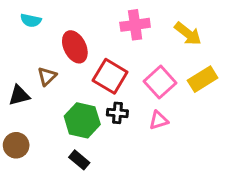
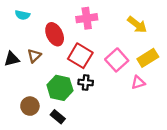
pink cross: (135, 25) -> (87, 18), moved
black triangle: (19, 95) -> (12, 59), moved
pink triangle: (159, 120) -> (138, 82), moved
brown circle: (16, 145) -> (30, 106), moved

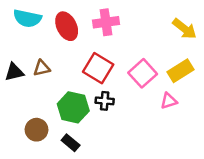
cyan semicircle: (22, 15) -> (27, 18), size x1.5
yellow arrow: (137, 25) -> (185, 29), moved
red ellipse: (55, 34) -> (67, 26), moved
brown triangle: (34, 56) -> (42, 68), turned 32

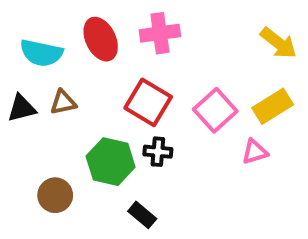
cyan semicircle: (27, 18) -> (41, 53), moved
black rectangle: (71, 143) -> (142, 215), moved

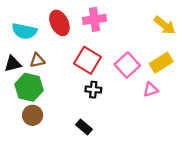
green hexagon: (111, 162) -> (29, 87), moved

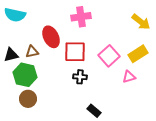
red ellipse: (59, 23) -> (51, 37), moved
cyan semicircle: (24, 31) -> (15, 15), moved
red square: (87, 60) -> (75, 52), turned -30
black rectangle: (84, 127) -> (94, 111), moved

